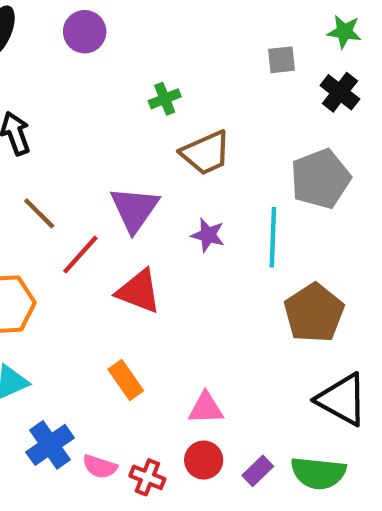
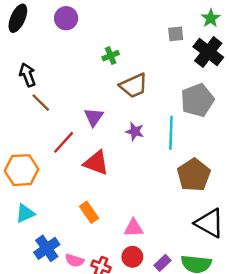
green star: (344, 32) -> (211, 18), turned 30
black cross: (340, 92) -> (208, 52), size x1.4
purple triangle: (134, 209) -> (94, 117), size x0.7
brown line: (39, 213) -> (41, 103), moved

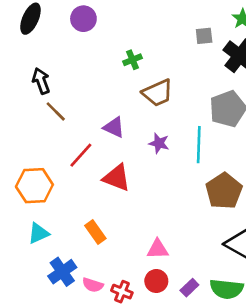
purple triangle: (94, 117) -> (114, 127), turned -40
orange rectangle: (89, 212) -> (95, 232), moved

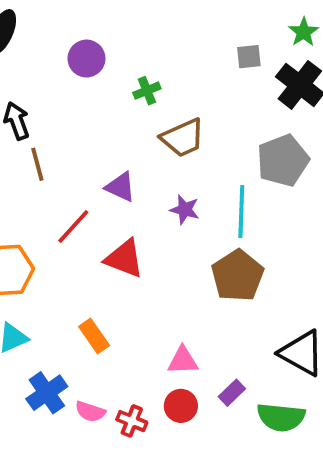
purple circle: (83, 19) -> (86, 59), moved
brown line: (56, 111) -> (37, 164), turned 30
brown pentagon: (224, 191) -> (238, 276), moved
purple rectangle: (189, 288) -> (232, 393), moved

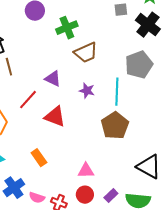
green cross: (147, 91) -> (67, 28), size x1.5
purple rectangle: (232, 393) -> (111, 196), moved

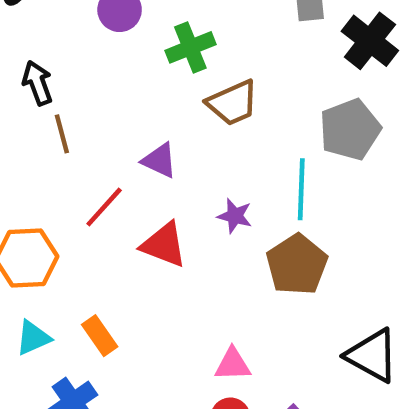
purple star: (87, 91) -> (235, 216), moved
orange rectangle: (39, 158) -> (100, 336), moved

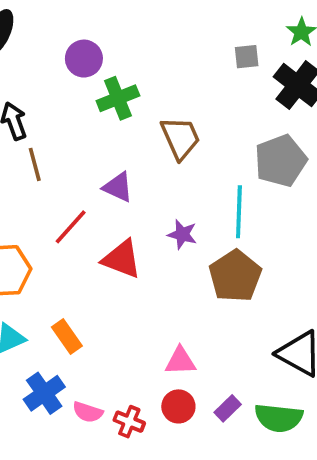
green cross: (190, 47) -> (118, 98), moved
brown trapezoid: (233, 103) -> (180, 138), turned -90

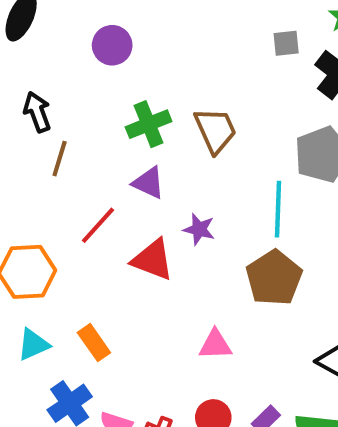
green cross: (118, 98) -> (149, 124), moved
brown line: (35, 164) -> (60, 159), turned 32
purple star: (182, 234) -> (199, 229), moved
pink triangle: (180, 361) -> (215, 345), moved

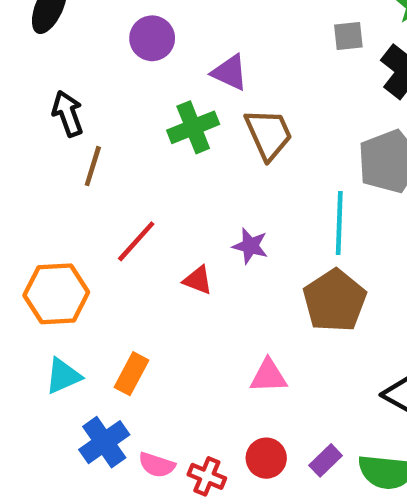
purple triangle: (149, 183) -> (230, 72), moved
red triangle: (153, 260) -> (198, 280), size x0.6
orange rectangle: (94, 343) -> (132, 374), turned 63

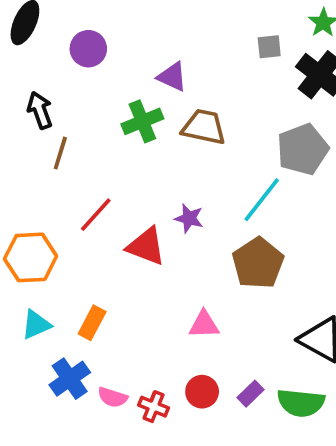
purple circle: (152, 38) -> (88, 49), moved
brown trapezoid: (269, 134) -> (204, 127), turned -54
cyan line: (339, 223) -> (262, 200), turned 36
red triangle: (198, 280) -> (146, 246), size x1.6

